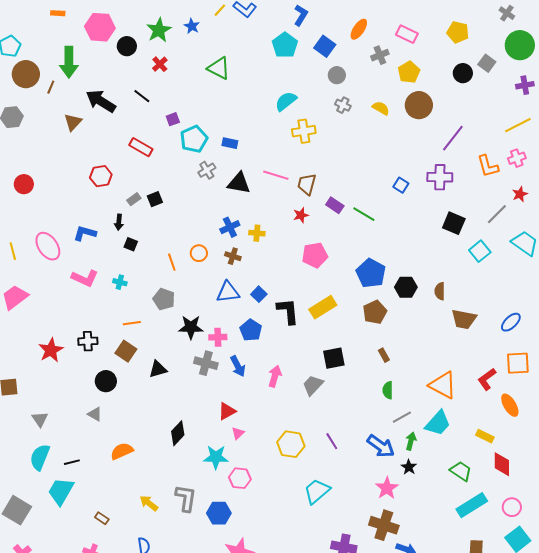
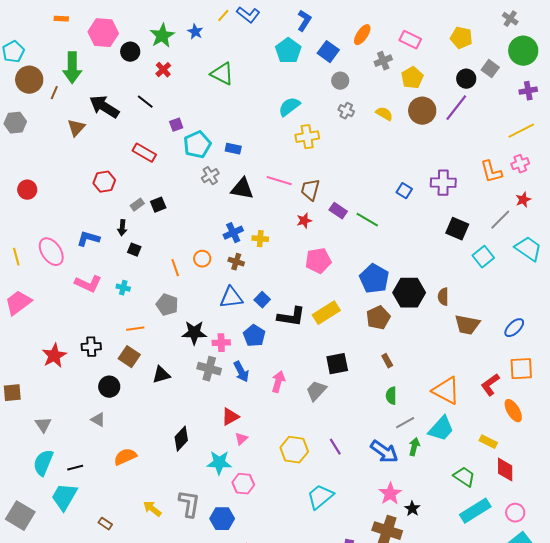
purple line: (453, 138) -> (456, 108), moved
black hexagon: (406, 287) -> (409, 293), size x1.4
black L-shape: (288, 311) -> (291, 317), turned 104
black star: (409, 467) -> (412, 509), moved

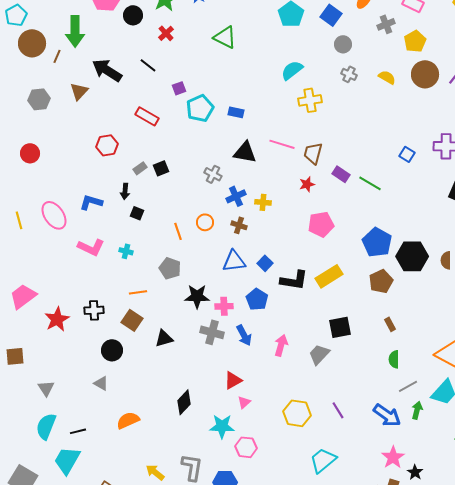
gray hexagon: (15, 123) -> (39, 99), moved
gray cross: (210, 176) -> (213, 174), moved, turned -30
pink trapezoid: (18, 303) -> (23, 296), moved

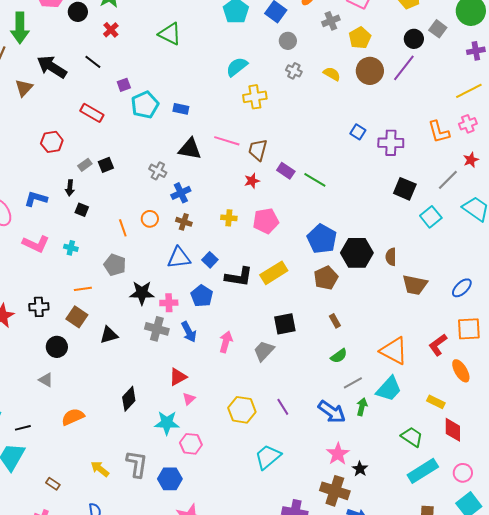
blue square: (407, 154) -> (358, 132), moved
yellow cross: (263, 202) -> (229, 218), moved
green semicircle: (394, 359) -> (339, 356), turned -126

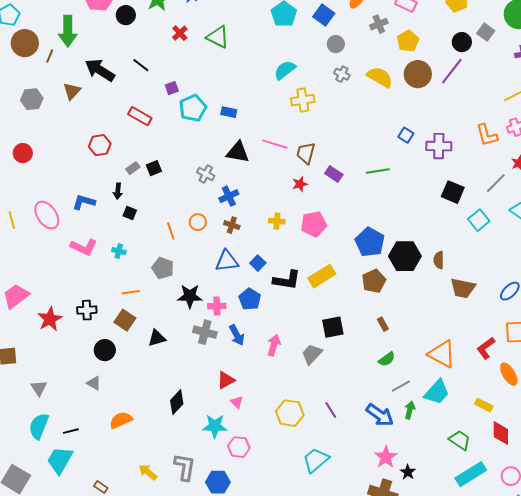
red cross: (111, 30) -> (180, 33), moved
yellow semicircle: (332, 74) -> (380, 77), size x1.5
green line: (315, 180) -> (378, 171), moved, turned -40
pink triangle: (189, 399) -> (237, 402), turned -32

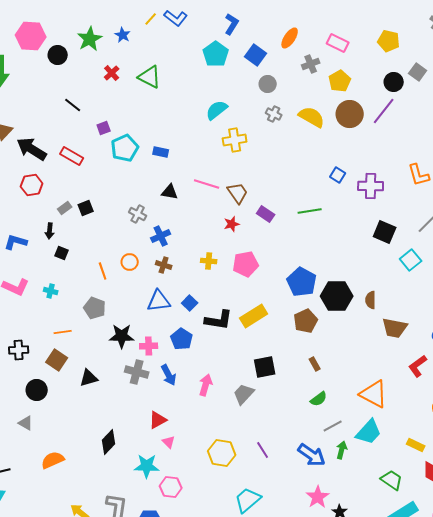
black arrow: (100, 70) -> (32, 149), moved
black triangle: (238, 152) -> (170, 192), size x0.7
brown trapezoid: (306, 153) -> (238, 193), turned 130
red L-shape: (486, 348) -> (418, 366), moved

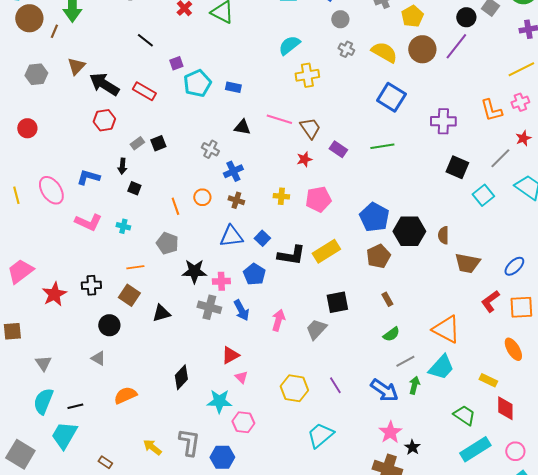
blue square: (338, 175) -> (391, 97), moved, size x1.8

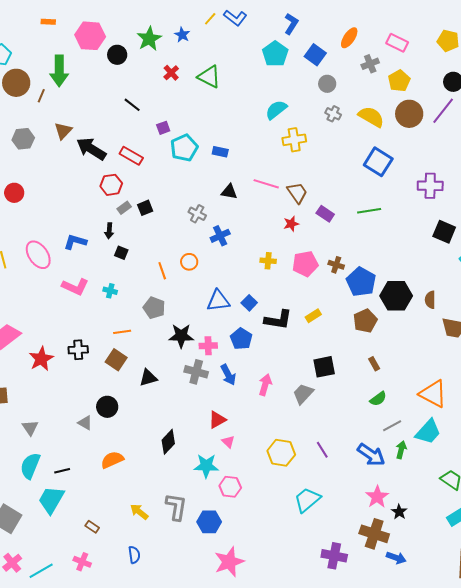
red hexagon: (104, 120) -> (111, 185), moved
brown cross: (236, 200) -> (336, 265), moved
yellow rectangle: (326, 251) -> (313, 316), size x0.6
black circle: (109, 325) -> (107, 407), moved

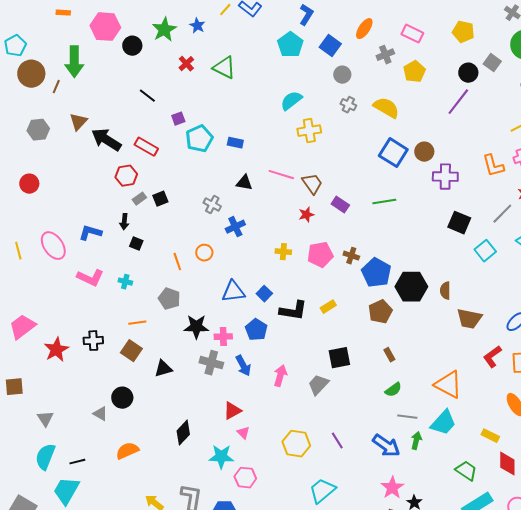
brown circle: (409, 114) -> (424, 152), moved, size x0.7
gray line: (392, 426) -> (407, 417), turned 36

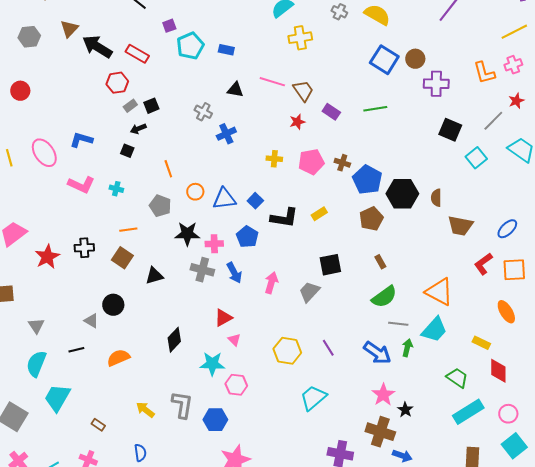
black arrow: (124, 222) -> (138, 129), moved, turned 63
orange circle: (204, 253) -> (195, 192), moved
green semicircle: (393, 390) -> (384, 297), size x1.5
black line: (77, 462) -> (76, 350), moved

